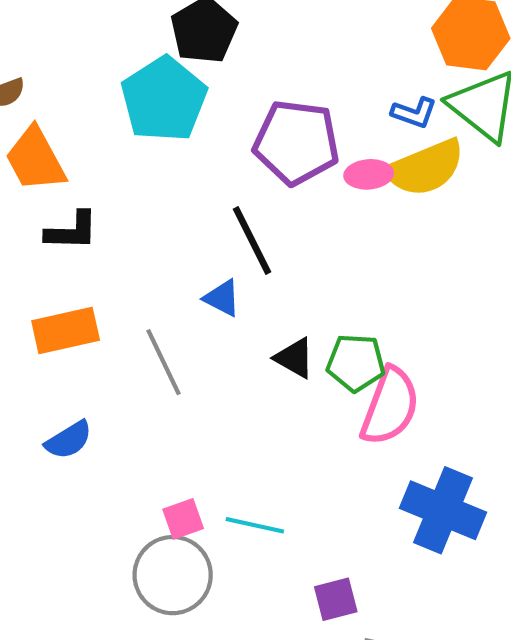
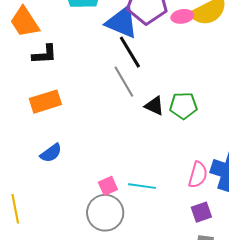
blue triangle: (222, 298) -> (122, 22), moved, size x1.8
gray line: (164, 362) -> (124, 82), moved
pink semicircle: (390, 406) -> (198, 175), moved, size x0.7
purple square: (336, 599) -> (201, 212), moved

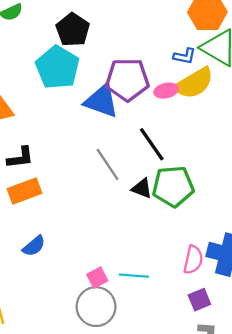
black line: (130, 52) -> (152, 144), moved
black L-shape: (45, 54) -> (20, 158), moved
green pentagon: (183, 106) -> (173, 186), size x1.4

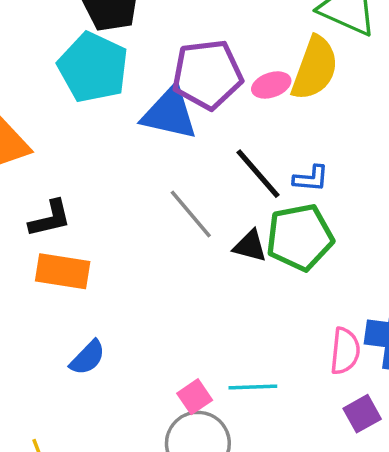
blue L-shape: (185, 56) -> (311, 178), moved
yellow semicircle: (194, 83) -> (315, 68), turned -33
orange rectangle: (25, 191) -> (63, 271), turned 36

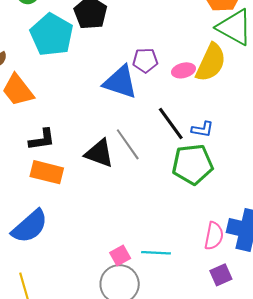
cyan pentagon: (93, 67) -> (52, 35), moved
purple pentagon: (207, 74) -> (145, 60), size x0.6
black triangle: (250, 246) -> (99, 153), moved, size x1.4
blue semicircle: (88, 358) -> (30, 226), moved, size x1.6

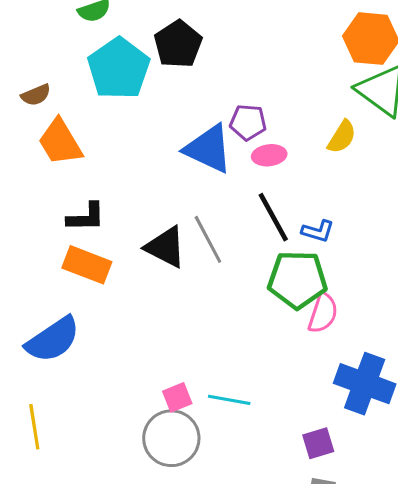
yellow semicircle: (211, 63) -> (342, 137), size x0.6
pink ellipse: (183, 70) -> (269, 155), moved
pink semicircle: (214, 236) -> (323, 313), moved

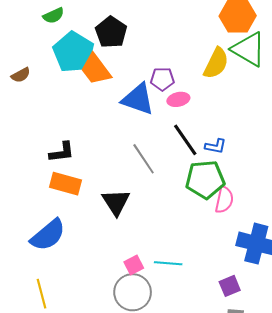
yellow semicircle: (342, 137) -> (216, 63), moved, size x1.4
orange trapezoid: (60, 142) -> (96, 69), moved
black triangle: (166, 247) -> (116, 202), moved, turned 36

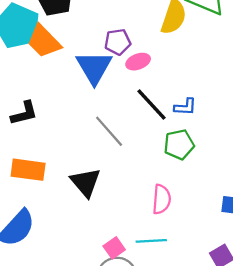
blue triangle: (138, 99) -> (94, 67), turned 48
black L-shape: (62, 152) -> (24, 113), moved
green pentagon: (205, 179) -> (179, 145), size x0.7
pink semicircle: (224, 200) -> (162, 199), moved

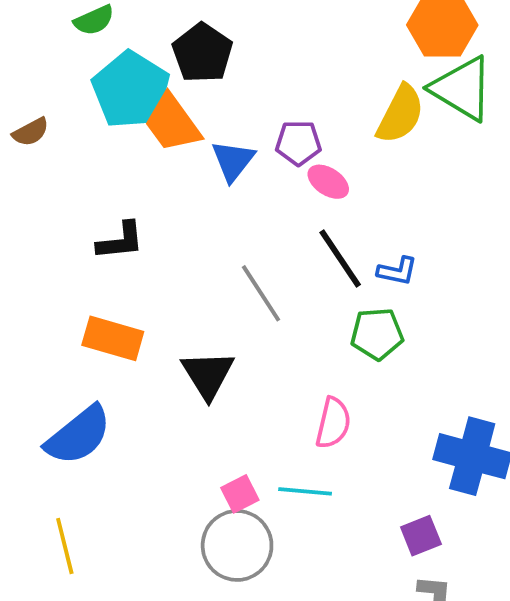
pink ellipse: (138, 62) -> (328, 182), turned 45
blue triangle: (94, 67) -> (233, 161), moved, size x0.7

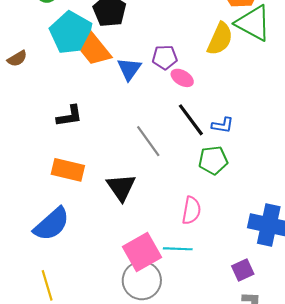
pink square: (240, 494) -> (142, 252), size x1.8

